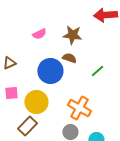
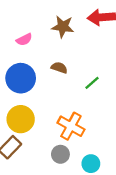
brown star: (72, 35) -> (63, 27), moved
blue circle: (50, 71) -> (21, 78), moved

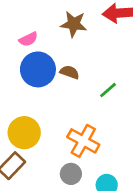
blue circle: (21, 78) -> (38, 69), moved

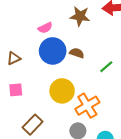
yellow circle: (24, 133) -> (62, 91), moved
orange cross: (83, 141) -> (87, 106), turned 30

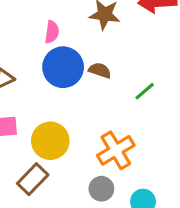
pink semicircle: (45, 28) -> (52, 32), turned -56
yellow circle: (62, 91) -> (50, 141), moved

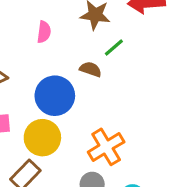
blue circle: (63, 67) -> (55, 96), moved
green line: (145, 91) -> (114, 48), moved

